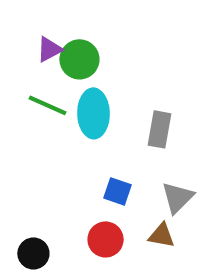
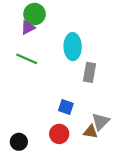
green circle: (79, 59) -> (35, 14), moved
cyan ellipse: (93, 113) -> (73, 47), moved
gray triangle: (178, 197) -> (101, 122), moved

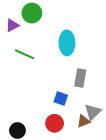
purple triangle: (28, 28) -> (12, 25), moved
gray rectangle: (89, 72) -> (80, 78), moved
brown triangle: (91, 132) -> (83, 121), turned -32

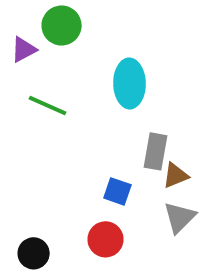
brown triangle: (83, 121) -> (175, 175), moved

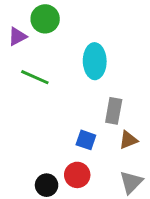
brown triangle: (175, 175) -> (128, 140), moved
gray triangle: (179, 217) -> (131, 182), moved
black circle: (34, 253) -> (47, 185), moved

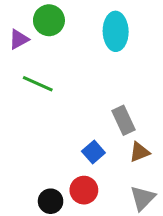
cyan ellipse: (95, 61) -> (116, 31), moved
gray rectangle: (114, 111) -> (124, 120), turned -35
blue square: (86, 140) -> (93, 152), turned 30

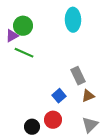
green circle: (49, 20) -> (23, 26), moved
purple triangle: (19, 39) -> (12, 36), moved

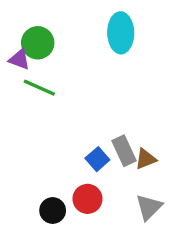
purple triangle: (12, 36) -> (19, 59), turned 48
gray rectangle: (78, 76) -> (124, 151), moved

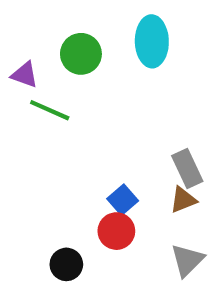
green circle: (38, 43) -> (81, 54), moved
gray rectangle: (124, 151) -> (187, 169), moved
red circle: (87, 199) -> (116, 231), moved

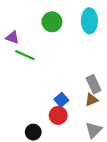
cyan ellipse: (152, 41) -> (89, 21), moved
green circle: (81, 54) -> (52, 22), moved

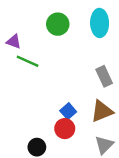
gray rectangle: (94, 84) -> (104, 76), moved
brown triangle: (91, 100) -> (102, 111), size x1.5

